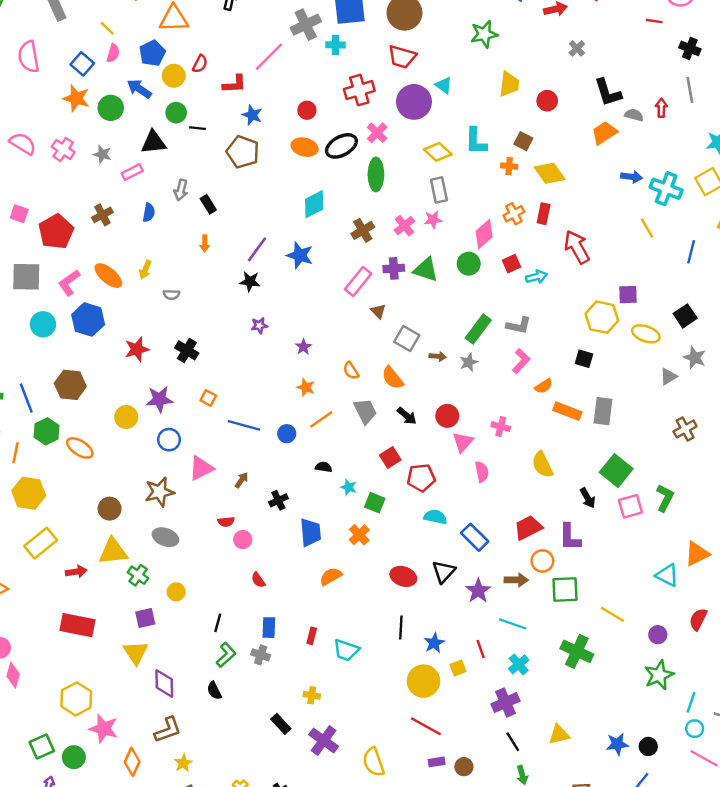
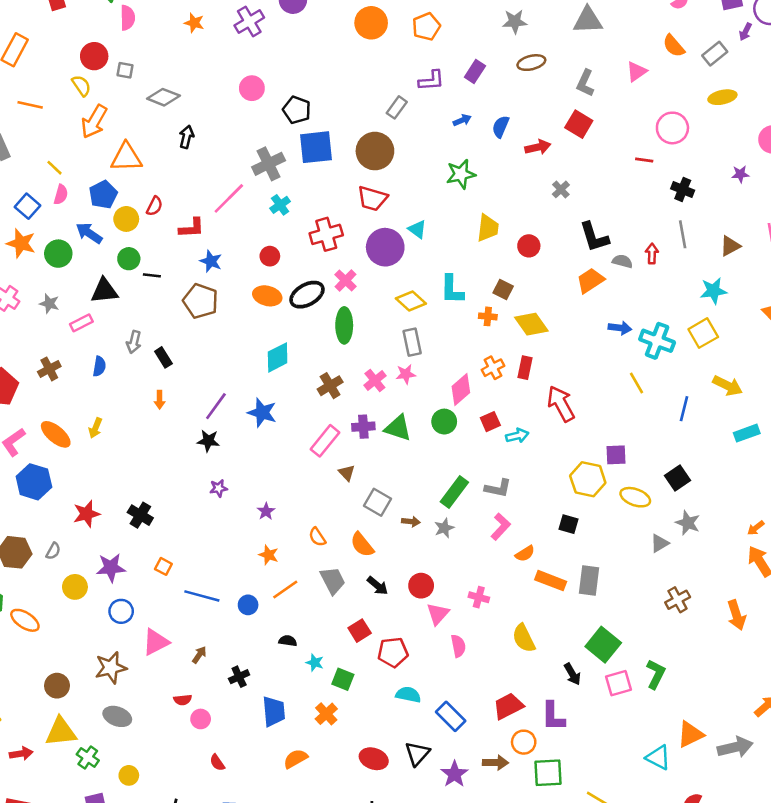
cyan cross: (335, 45) -> (280, 205), moved, turned -36
gray semicircle: (171, 295) -> (53, 551), moved, turned -63

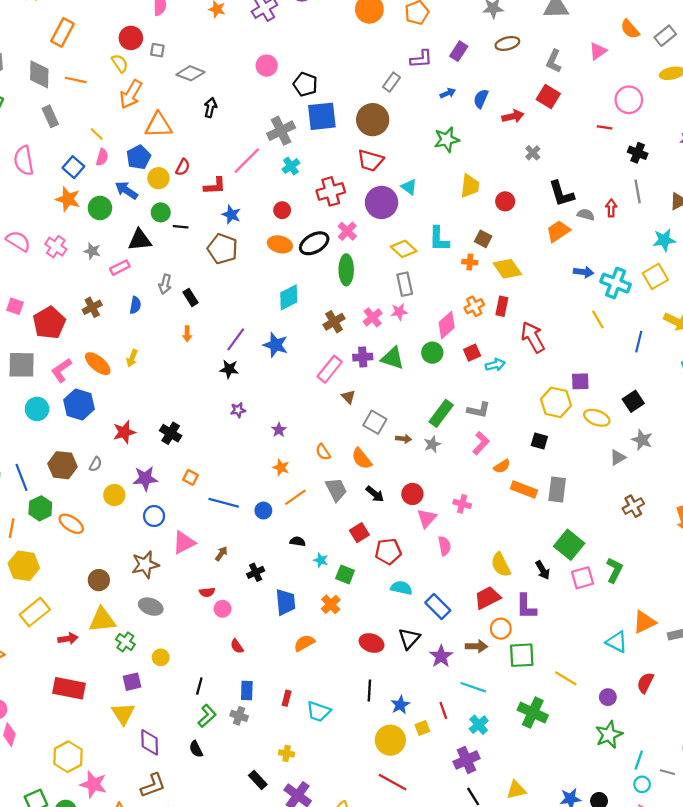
yellow semicircle: (524, 638) -> (501, 565), moved

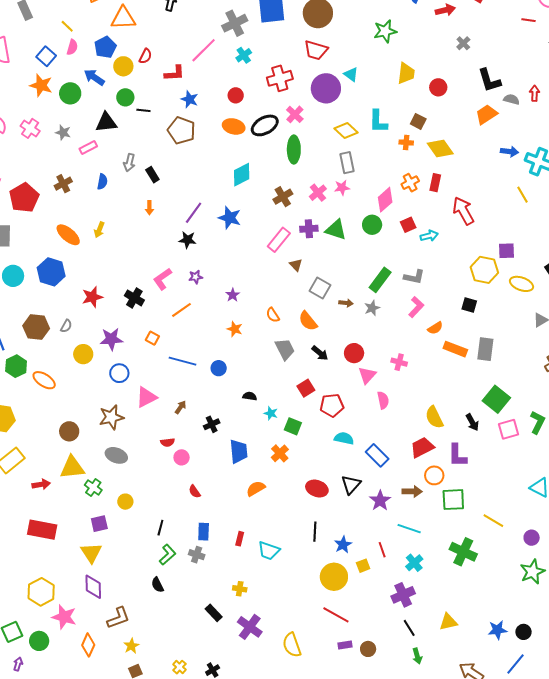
pink L-shape: (61, 370) -> (162, 279), moved
orange line: (295, 497) -> (182, 310), moved
purple diamond: (150, 742) -> (93, 587), moved

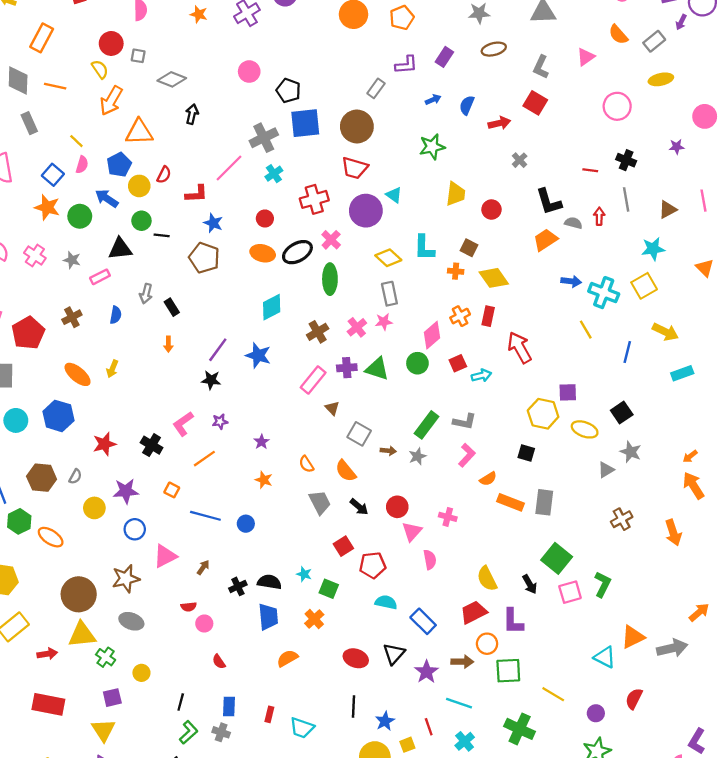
red line: (529, 20) -> (590, 170), moved
black semicircle: (250, 396) -> (269, 582), moved, size x1.5
brown circle: (69, 431) -> (79, 594), size x1.6

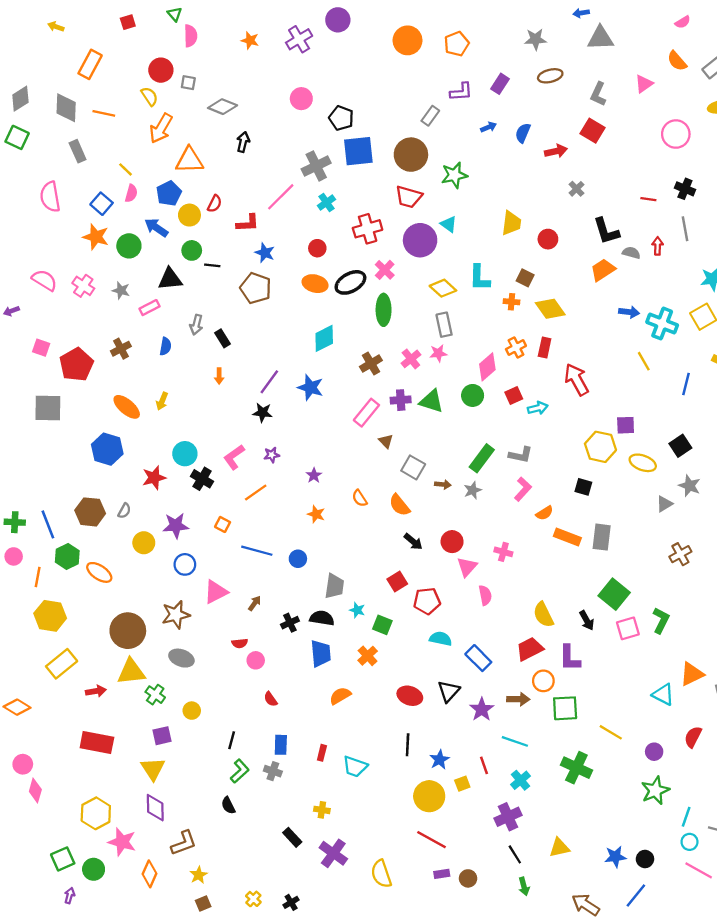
green star: (432, 147) -> (454, 175), moved
cyan circle: (16, 420) -> (185, 454), moved
gray trapezoid: (320, 502) -> (334, 586), moved, turned 35

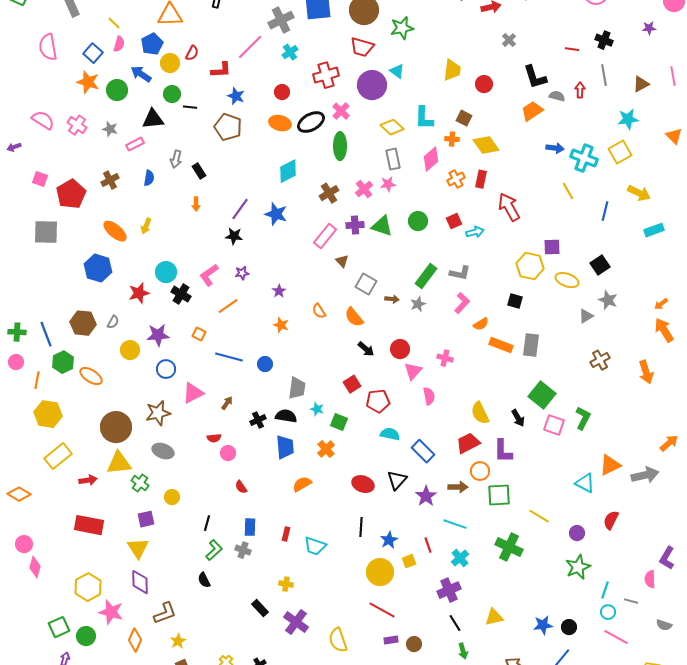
pink diamond: (487, 367) -> (431, 159), moved
pink square: (628, 628) -> (554, 425), turned 35

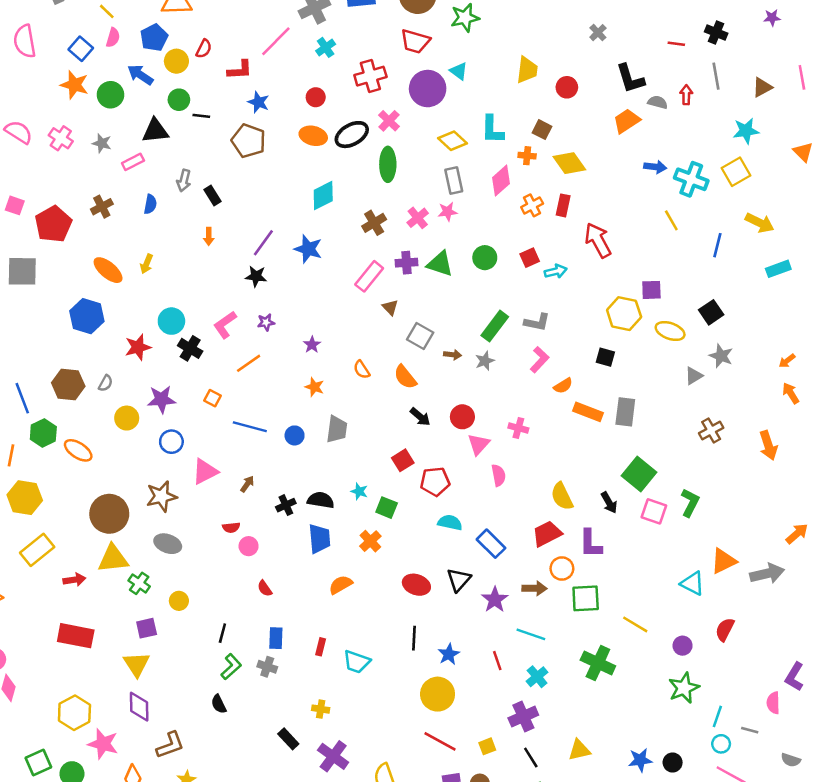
orange arrow: (664, 330) -> (791, 393), size x0.7
gray trapezoid: (297, 388) -> (337, 429), moved
yellow square: (409, 561) -> (487, 746), moved

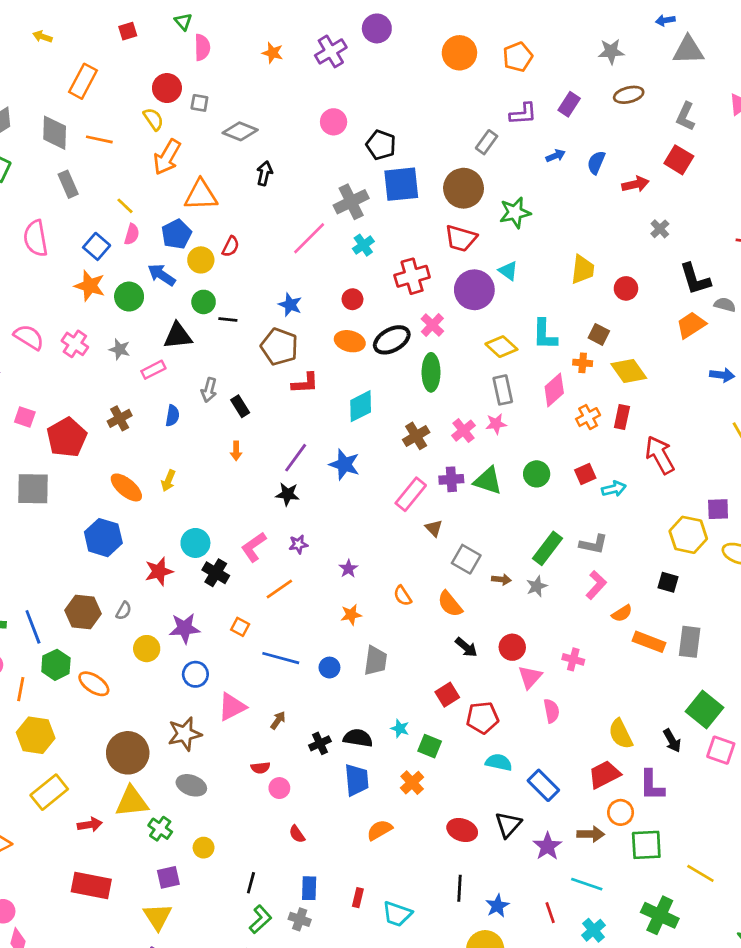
red L-shape: (240, 70) -> (305, 383), moved
orange star: (314, 387) -> (351, 615), turned -30

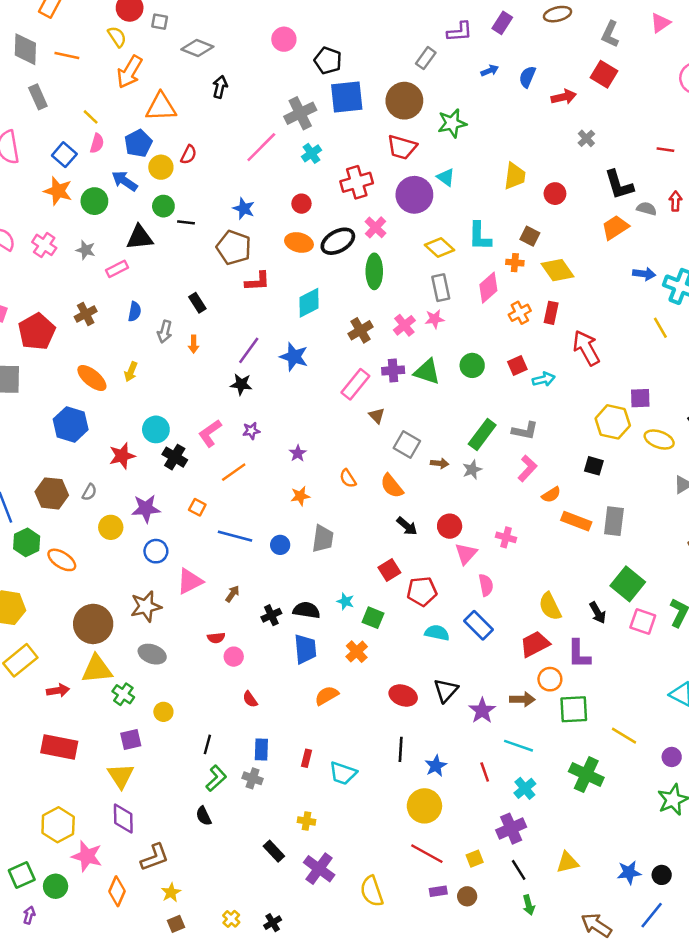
gray arrow: (209, 390) -> (165, 332), moved
blue rectangle: (543, 785) -> (478, 625), moved

